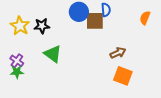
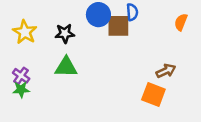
black star: (42, 26) -> (65, 33), moved
brown arrow: (118, 53) -> (166, 71), moved
green triangle: (53, 54) -> (66, 67), turned -36

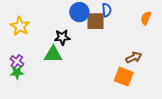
black star: (65, 33) -> (62, 37), moved

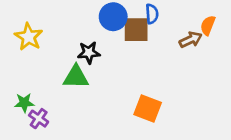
brown arrow: (134, 57) -> (191, 40), moved
purple cross: (17, 61) -> (39, 119), moved
orange square: (124, 77) -> (148, 109), moved

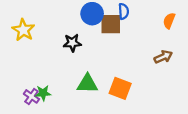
brown arrow: (191, 40) -> (163, 57), moved
green triangle: (76, 77) -> (87, 84), moved
green star: (24, 103) -> (43, 93), moved

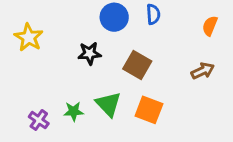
brown square: (111, 24) -> (137, 65), moved, turned 30
green triangle: (87, 84) -> (108, 104), turned 45
green star: (43, 93) -> (74, 111), moved

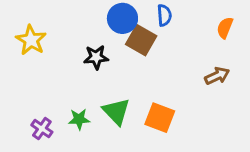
brown square: (137, 65) -> (141, 40), moved

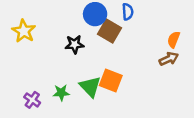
orange semicircle: (225, 28) -> (174, 39), moved
orange square: (160, 118) -> (111, 81), moved

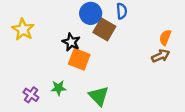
black star: (74, 44) -> (71, 42), turned 30
orange square: (111, 81) -> (79, 59), moved
green triangle: (90, 87) -> (99, 96), moved

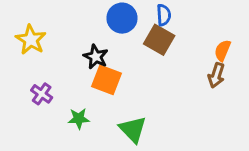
brown square: (104, 29) -> (159, 40), moved
brown arrow: (161, 56) -> (216, 75), turned 132
purple cross: (31, 95) -> (42, 94), moved

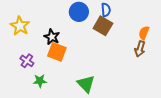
black star: (96, 57) -> (52, 37), moved
orange square: (107, 80) -> (57, 52), moved
green star: (79, 119) -> (40, 81), moved

